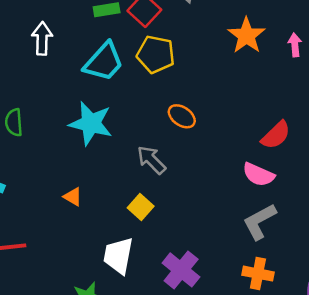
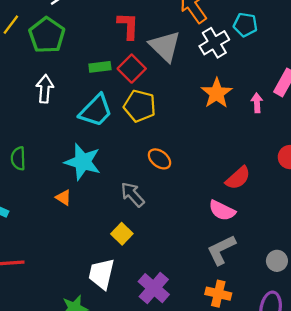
orange triangle: (73, 197) -> (63, 198), moved

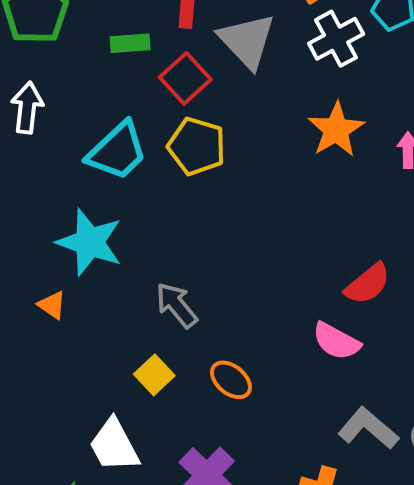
green rectangle: (100, 67) -> (130, 43), moved
orange ellipse: (159, 159) -> (231, 380), moved
gray L-shape: (221, 250) -> (368, 428), moved, turned 64
white trapezoid: (101, 274) -> (114, 445), turned -44

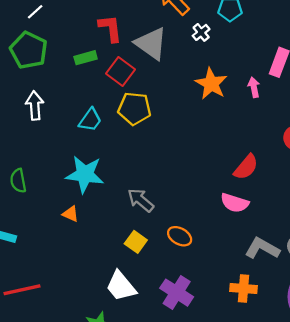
white cross: (336, 39) -> (201, 32), size x0.6
cyan trapezoid: (117, 151) -> (90, 120), size x0.7

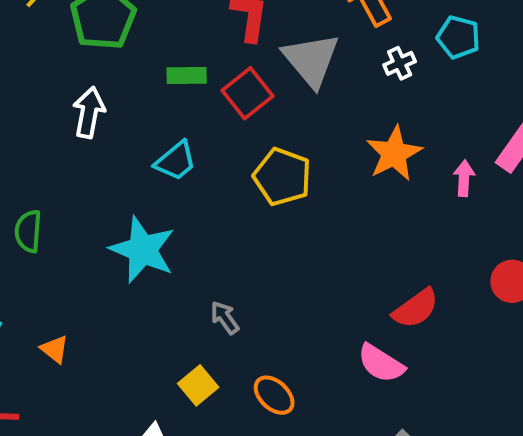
green rectangle: (86, 58) -> (187, 76), moved
yellow pentagon: (134, 108) -> (282, 177), moved
gray arrow: (141, 200) -> (225, 318), size x0.7
orange triangle: (70, 214) -> (55, 349), moved

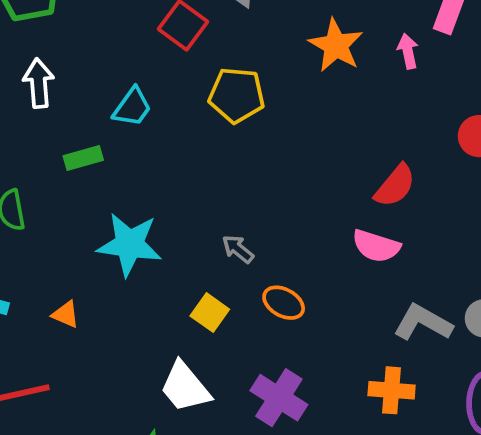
green rectangle: (187, 76) -> (83, 158), moved
cyan star: (142, 250) -> (129, 244), moved
gray arrow: (225, 318) -> (238, 249), moved

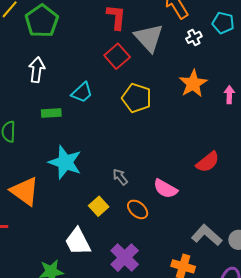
pink semicircle: (376, 246) -> (165, 189), moved
orange triangle: (66, 314) -> (25, 191), size x2.0

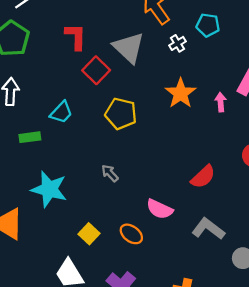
red L-shape: (116, 17) -> (76, 37), moved
gray arrow: (120, 177) -> (110, 173), moved
gray L-shape: (207, 235) -> (208, 229), moved

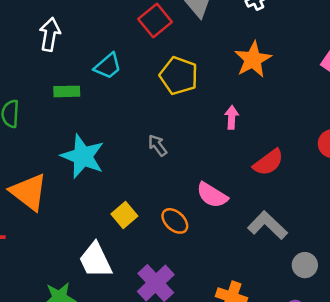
pink arrow: (221, 102) -> (232, 117), moved

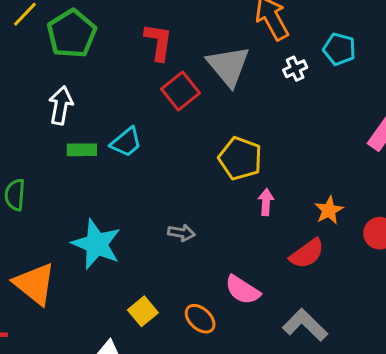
orange star: (253, 60) -> (329, 210), moved, size x0.7
yellow pentagon: (179, 76) -> (240, 158), moved
green rectangle: (67, 91) -> (82, 150), moved
gray arrow: (157, 145) -> (181, 233), turned 135

